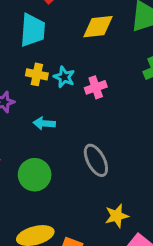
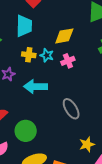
yellow diamond: (98, 27) -> (64, 36), moved
cyan arrow: (44, 123) -> (36, 87), size x1.6
green circle: (35, 175) -> (26, 131), moved

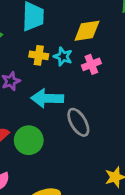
gray ellipse: (71, 109) -> (78, 122), moved
green circle: (26, 131) -> (29, 140), moved

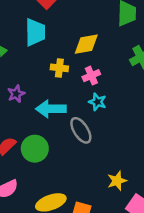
yellow cross: (39, 55) -> (59, 68), moved
cyan star: (63, 57) -> (97, 102), moved

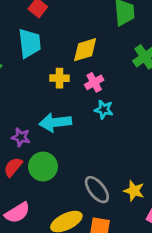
purple star: (16, 94) -> (21, 137), moved, turned -30
gray ellipse: (81, 130) -> (97, 190), moved
yellow star: (117, 181) -> (134, 191), turned -30

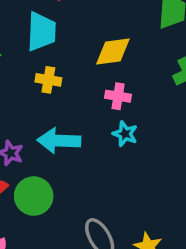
yellow cross: (59, 78) -> (48, 80), moved
pink cross: (94, 82) -> (118, 96), turned 30

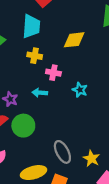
pink cross: (118, 96) -> (53, 73), moved
cyan arrow: (59, 141) -> (40, 93), size x0.6

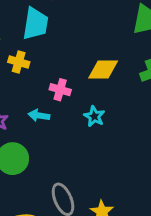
yellow diamond: (74, 40) -> (103, 70), moved
yellow cross: (35, 56) -> (19, 62), moved

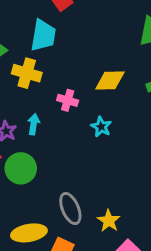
yellow cross: (19, 62) -> (27, 73), size x1.4
cyan arrow: (39, 115) -> (34, 124), moved, turned 90

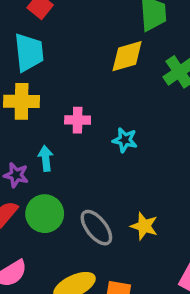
yellow diamond: (110, 81) -> (127, 56), moved
gray ellipse: (70, 209) -> (96, 228), moved
yellow star: (109, 221) -> (144, 226), moved

